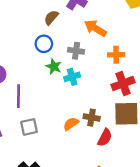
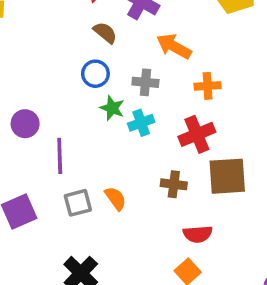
brown semicircle: (51, 17) -> (105, 33), turned 91
red cross: (123, 84) -> (197, 134), moved
orange semicircle: (71, 124) -> (116, 198), moved, turned 91
red semicircle: (105, 138) -> (198, 234), moved, turned 60

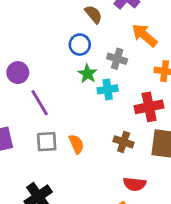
purple line: (60, 156) -> (40, 103), turned -40

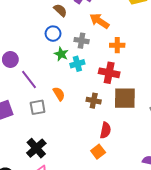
red cross: (149, 107) -> (109, 73), turned 30
orange semicircle: (76, 144) -> (59, 94), moved
red semicircle: (135, 184) -> (105, 130), turned -77

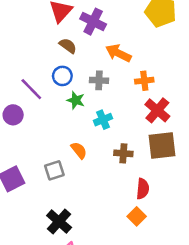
cyan cross: (77, 64) -> (103, 120), moved
red cross: (109, 73) -> (157, 110), moved, turned 36
purple line: (29, 80) -> (31, 89), moved

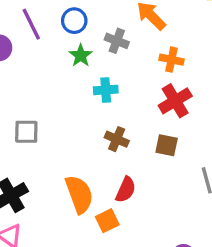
brown square: (162, 146) -> (167, 145), size x0.6
orange semicircle: (79, 150) -> (79, 194), moved, size x1.6

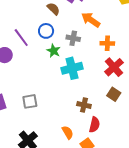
cyan cross: (106, 90) -> (72, 68), size x1.5
brown cross: (117, 139) -> (84, 105), moved
brown square: (167, 145) -> (114, 94), turned 32
orange semicircle: (79, 194) -> (68, 132), size x0.6

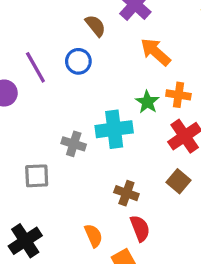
gray cross: (73, 38) -> (74, 144), moved
green star: (54, 51) -> (147, 102), moved
red semicircle: (94, 125) -> (140, 228), turned -42

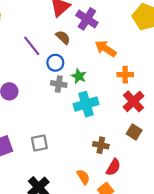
purple line: (35, 67) -> (32, 46), moved
green star: (147, 102) -> (79, 76), moved
gray cross: (74, 144) -> (59, 84), moved
red semicircle: (140, 228) -> (113, 167), turned 60

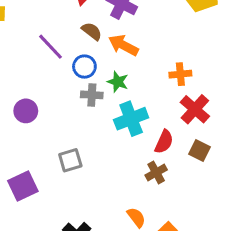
orange arrow: (106, 49) -> (123, 45), moved
gray square: (39, 143) -> (70, 160), moved
brown cross: (101, 145) -> (156, 172), turned -35
red semicircle: (113, 167) -> (164, 142), moved

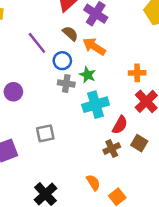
brown square: (199, 151) -> (139, 143), moved

